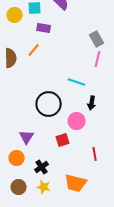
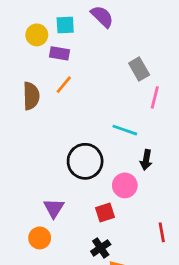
purple rectangle: (44, 28) -> (59, 53), moved
gray rectangle: (97, 39) -> (139, 69), moved
red line: (95, 154) -> (162, 232), moved
black cross: (42, 167) -> (101, 248), moved

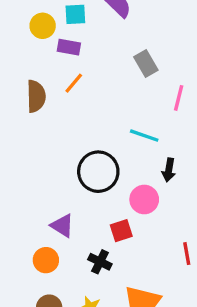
gray rectangle: (139, 69) -> (146, 63), moved
purple triangle: (54, 208) -> (62, 226), turned -30
black cross: (101, 248) -> (100, 262), moved, turned -30

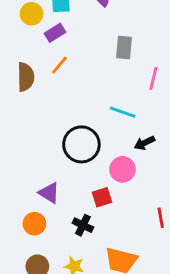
purple rectangle: (69, 47) -> (55, 33), turned -42
gray rectangle: (146, 63) -> (124, 48), turned 35
black arrow: (169, 170) -> (145, 143), turned 54

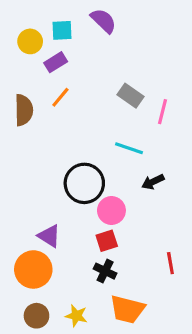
gray rectangle: (124, 48) -> (131, 96), moved, turned -60
pink circle: (123, 169) -> (111, 210), moved
orange circle: (34, 224) -> (33, 269), size x1.5
black cross: (83, 225) -> (105, 271), moved

